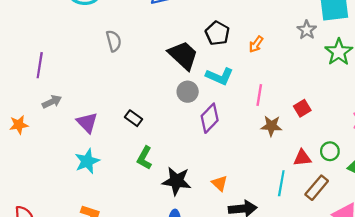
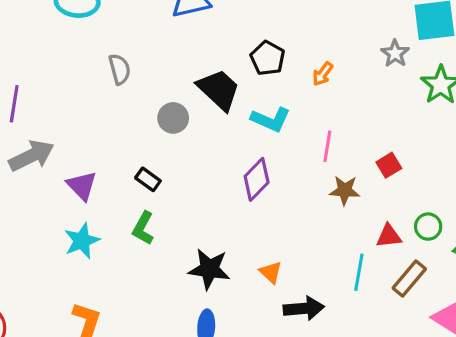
gray circle: (188, 92) -> (173, 118), moved
gray arrow: (52, 102) -> (31, 156), size x1.6
green L-shape: (145, 158) -> (143, 228), moved

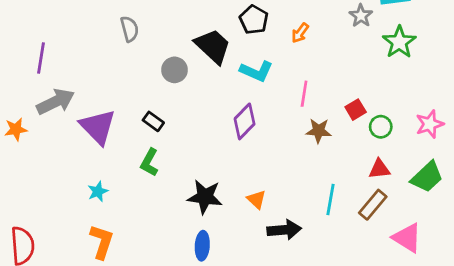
purple triangle: (82, 186) -> (98, 127), size x1.4
green circle: (428, 227) -> (381, 127), moved
red triangle: (389, 236) -> (379, 169), moved
cyan star: (82, 241) -> (98, 192), moved, size x0.7

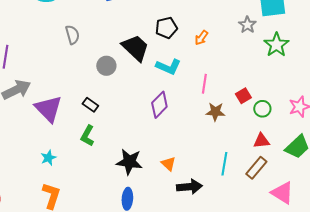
black pentagon: (254, 20) -> (166, 28), turned 30

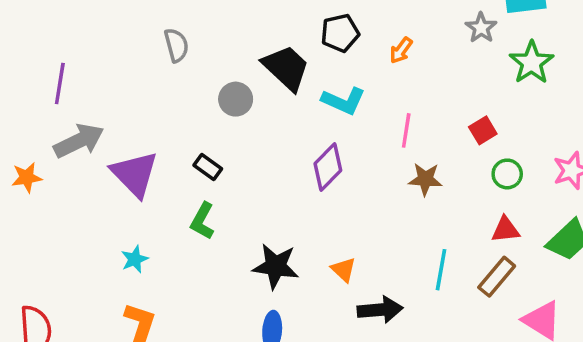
red square: (243, 96) -> (483, 130), moved

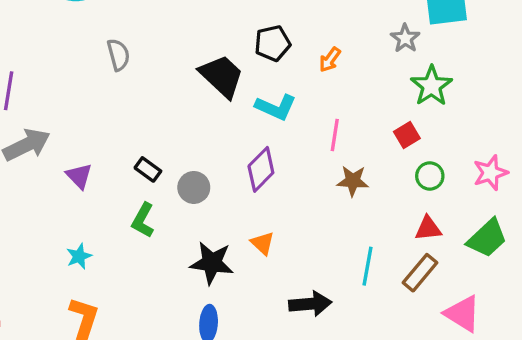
green star: (532, 63) -> (431, 86), moved
gray circle: (236, 99) -> (194, 187), moved
purple triangle: (135, 174) -> (79, 176), size x0.6
orange triangle: (344, 270) -> (263, 243), moved

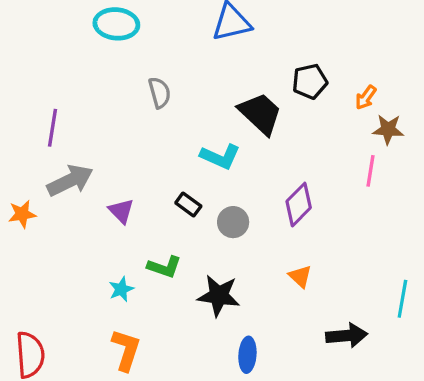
cyan L-shape: (276, 107) -> (220, 157), moved
brown star: (353, 181) -> (388, 129), moved
green L-shape: (143, 220) -> (164, 267), moved, turned -100
black star: (212, 263) -> (219, 296), moved

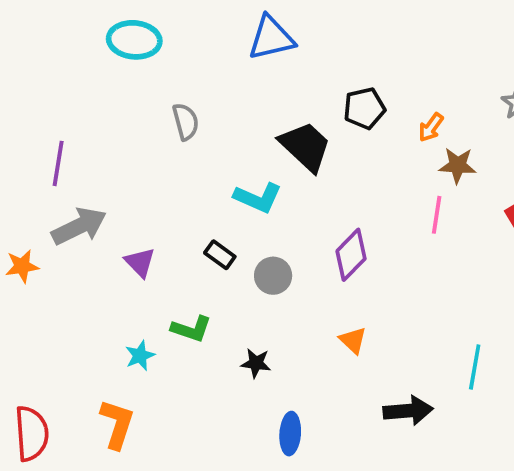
black star: (219, 296) -> (256, 363), size x0.6
orange L-shape: (126, 350) -> (117, 424), moved

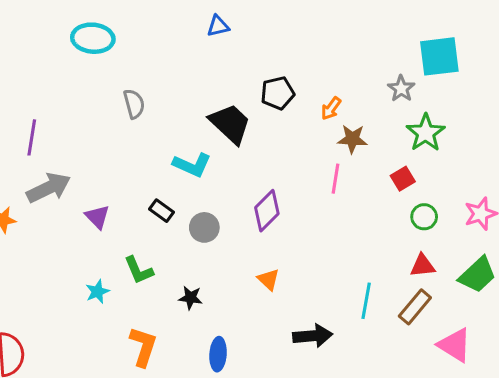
blue triangle: (271, 38) -> (218, 26), moved, size x0.6
green L-shape: (191, 329) -> (139, 270), turned 48
orange L-shape: (117, 424) -> (143, 347), moved

